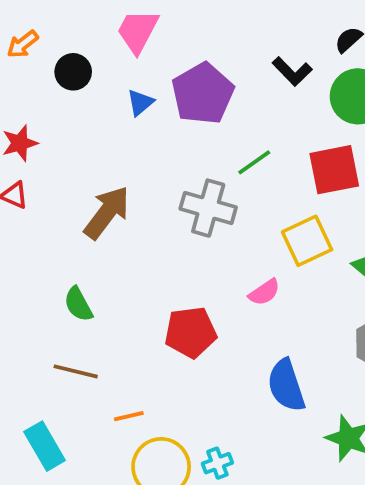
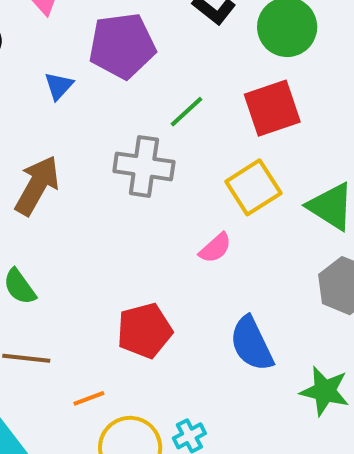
purple pentagon: (203, 94) -> (122, 46), turned 30
blue triangle: (140, 102) -> (59, 86), moved
red pentagon: (191, 332) -> (145, 331), moved

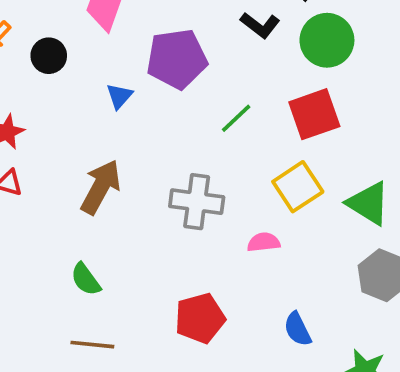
gray cross: (144, 166) -> (197, 202), moved
pink semicircle: (215, 248) -> (264, 242), turned -144
blue semicircle: (252, 344) -> (298, 329), size x0.7

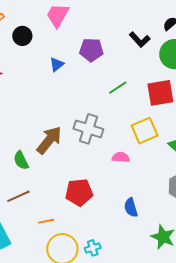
purple pentagon: (177, 59) -> (91, 50), size x0.7
brown arrow: (101, 187) -> (49, 140), moved
brown line: (92, 345) -> (18, 196), turned -40

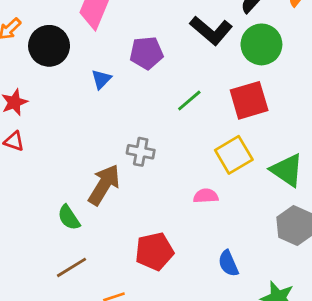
black circle: (22, 36) -> (49, 46), size x1.5
black L-shape: (140, 40) -> (211, 30), size x1.4
gray cross: (88, 129) -> (141, 152), moved, size x0.7

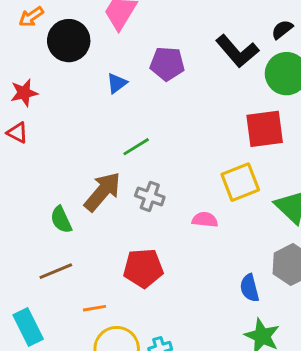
green line: (189, 100) -> (136, 147), moved
gray cross: (141, 152) -> (150, 196), moved
blue semicircle: (228, 263) -> (250, 288), moved

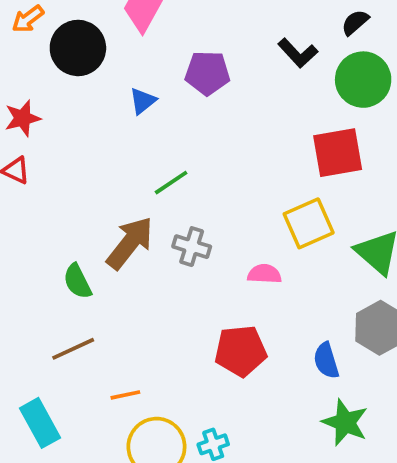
black L-shape: (237, 51) -> (298, 53), size x0.7
red pentagon: (143, 268) -> (241, 351), moved

